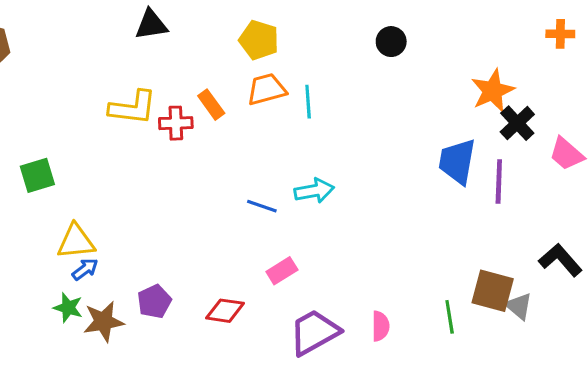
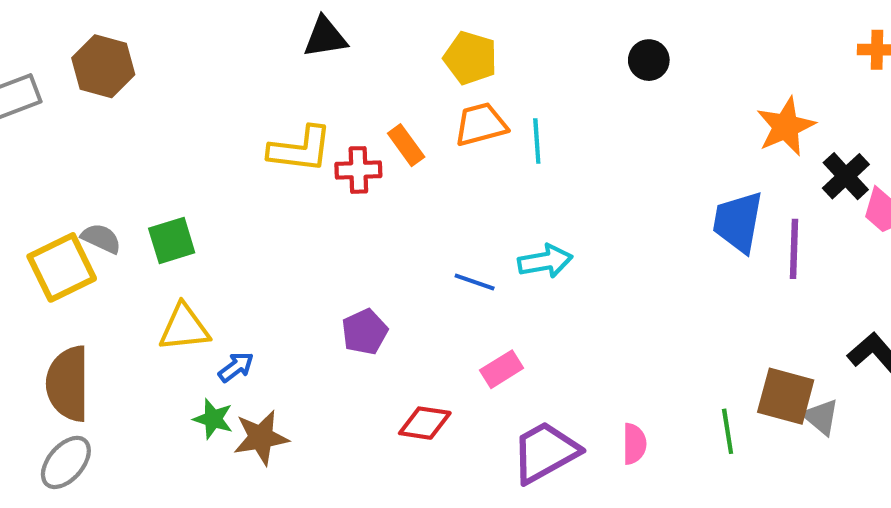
black cross: (517, 123) -> (846, 176), moved
yellow triangle: (76, 242) -> (184, 328), moved
purple pentagon: (154, 301) -> (365, 332), moved

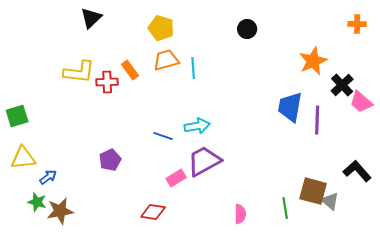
black triangle: (325, 37) -> (91, 18), turned -35
red diamond: (425, 423) -> (153, 212), moved
purple trapezoid: (545, 452) -> (204, 161), moved

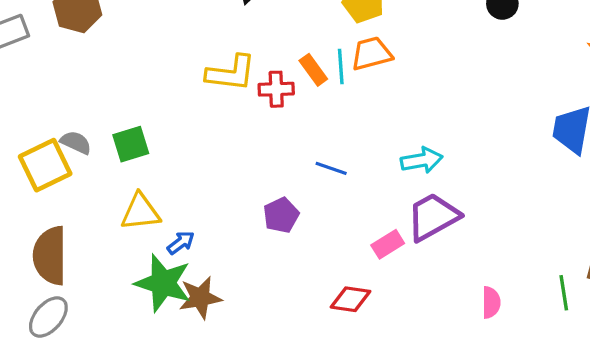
cyan line: (193, 68) -> (341, 67), moved
blue line: (163, 136) -> (331, 168), moved
green star: (37, 202) -> (163, 283), size x1.8

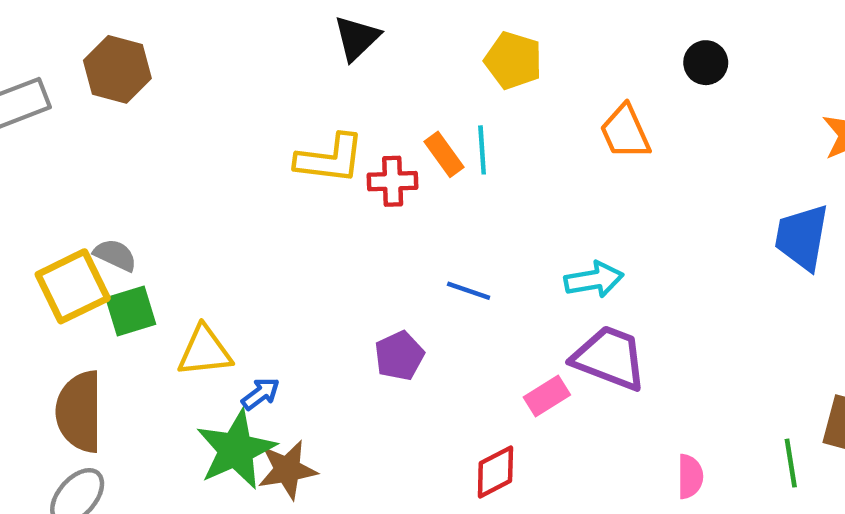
orange trapezoid: (372, 54) -> (625, 132), moved, turned -99
green square: (131, 144) -> (131, 311), moved
purple trapezoid: (433, 217) -> (610, 358), turned 50
green star: (163, 283) -> (236, 450), turned 30
red diamond: (350, 299) -> (495, 472), turned -36

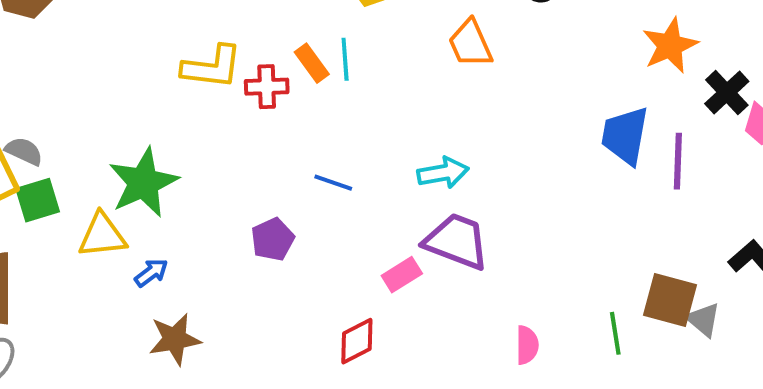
green star: (236, 450) -> (143, 183), moved

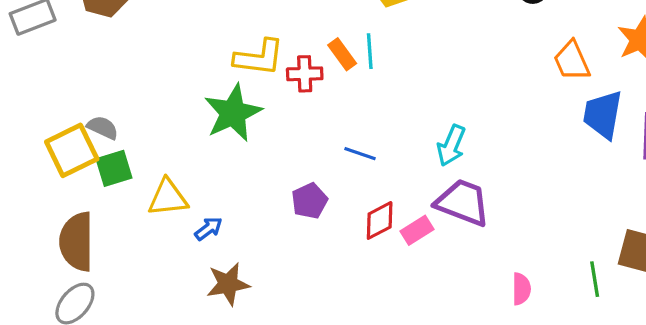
orange trapezoid: (470, 44) -> (572, 61), moved
cyan arrow: (443, 173) -> (451, 146), turned 123
green star: (143, 183) -> (233, 113), moved
red diamond: (357, 341) -> (380, 220), moved

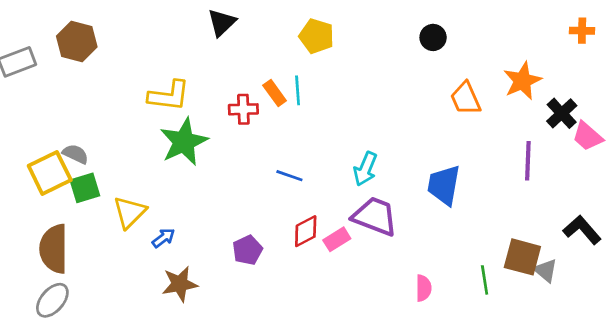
yellow L-shape: (259, 58) -> (169, 96), moved
blue trapezoid: (603, 115) -> (444, 185), moved
yellow triangle: (168, 198) -> (130, 212), turned -39
purple pentagon: (310, 201) -> (247, 250), moved

